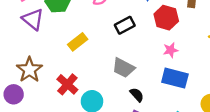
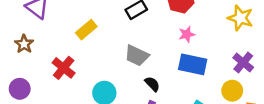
brown star: (29, 70) -> (24, 44), moved, size x0.7
red cross: (67, 84) -> (64, 68), moved

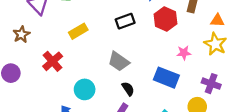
pink star: (187, 34) -> (184, 53), moved
purple cross: (243, 63) -> (211, 84), turned -30

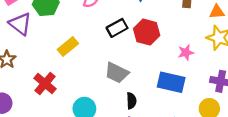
red hexagon: (166, 19) -> (147, 32), moved
black semicircle: (128, 89) -> (131, 101), turned 40

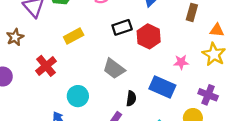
black semicircle: (131, 101) -> (131, 98), moved

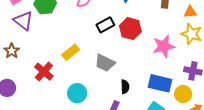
yellow rectangle: (74, 36) -> (71, 52), moved
pink star: (181, 62) -> (164, 46), size x1.6
blue rectangle: (162, 87) -> (160, 83), moved

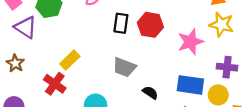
black rectangle: (105, 25) -> (121, 23), turned -48
yellow rectangle: (71, 52) -> (70, 60), moved
black semicircle: (125, 87) -> (150, 93), turned -48

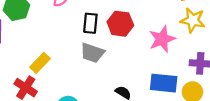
gray trapezoid: (124, 67) -> (92, 53), moved

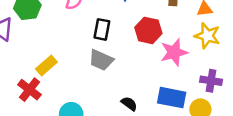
red hexagon: (120, 24) -> (148, 30), moved

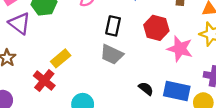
pink star: (174, 52) -> (180, 49), turned 30
black semicircle: (129, 104) -> (146, 89), moved

